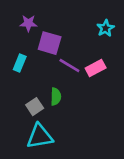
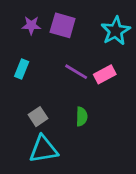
cyan star: (106, 28) -> (116, 31), size x1.5
purple square: (50, 43) -> (63, 25), moved
green semicircle: (56, 97) -> (82, 117), moved

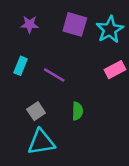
purple square: (63, 25) -> (75, 24), moved
purple line: (76, 72) -> (54, 75), moved
pink rectangle: (105, 74) -> (115, 70), moved

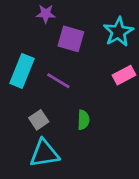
purple star: (30, 24) -> (46, 14), moved
purple square: (75, 24) -> (71, 39), moved
cyan rectangle: (21, 66) -> (22, 71), size x1.6

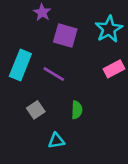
purple star: (46, 14) -> (42, 12), turned 30
cyan triangle: (44, 153) -> (56, 141), moved, size x0.6

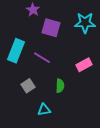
cyan star: (109, 29) -> (85, 23), turned 30
pink rectangle: (114, 69) -> (84, 65), moved

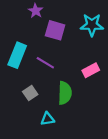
green semicircle: (60, 86) -> (65, 93), size x1.5

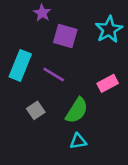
cyan star: (92, 25) -> (109, 30), turned -30
green semicircle: (65, 93) -> (77, 110), turned 30
cyan triangle: (48, 119) -> (78, 141), moved

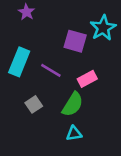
purple star: (42, 13) -> (26, 12), moved
purple square: (65, 36) -> (75, 41), moved
pink rectangle: (108, 83) -> (87, 79), moved

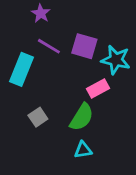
purple star: (26, 12) -> (41, 13), moved
cyan star: (103, 28) -> (116, 60), moved, turned -30
purple line: (51, 70) -> (49, 46), moved

